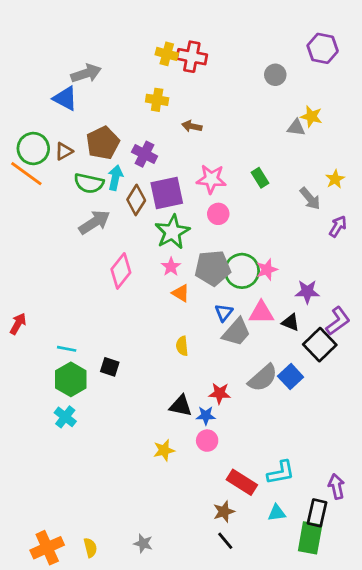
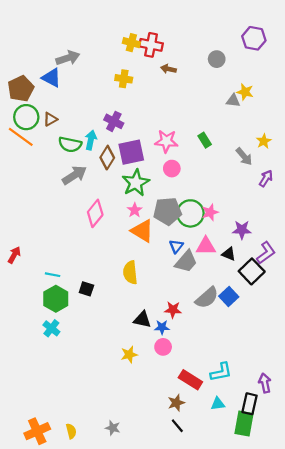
brown arrow: (192, 126) -> (169, 69), moved
brown pentagon: (103, 143) -> (21, 89), moved
orange triangle: (181, 293) -> (142, 231), size x1.6
yellow semicircle: (182, 346) -> (130, 272), moved, size x1.5

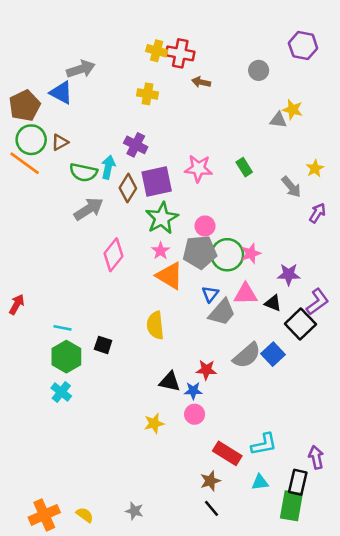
pink circle: (172, 169) -> (205, 226), moved
yellow semicircle: (71, 431) -> (85, 515), turned -40

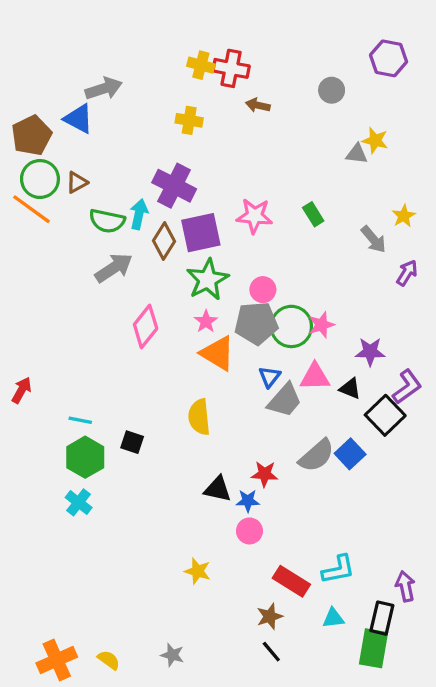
purple cross: (136, 145) -> (174, 186), size x1.4
yellow star: (154, 423) -> (198, 571), moved, turned 30

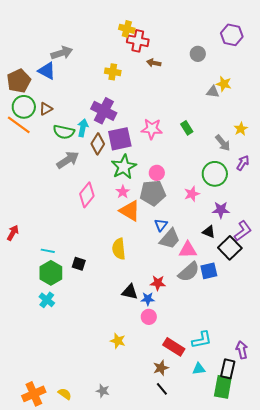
yellow cross: (201, 65) -> (127, 29), moved
green circle: (291, 326) -> (215, 174), moved
pink triangle: (315, 377) -> (188, 250), moved
blue square: (350, 454) -> (209, 271), turned 30

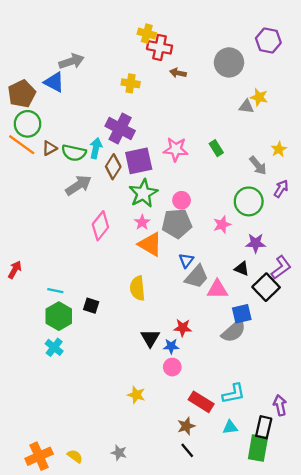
gray circle: (198, 54) -> (229, 62), size x1.6
brown triangle: (46, 109) -> (49, 148), moved
gray semicircle: (189, 272) -> (234, 331), moved
black triangle: (130, 292) -> (150, 338), turned 48

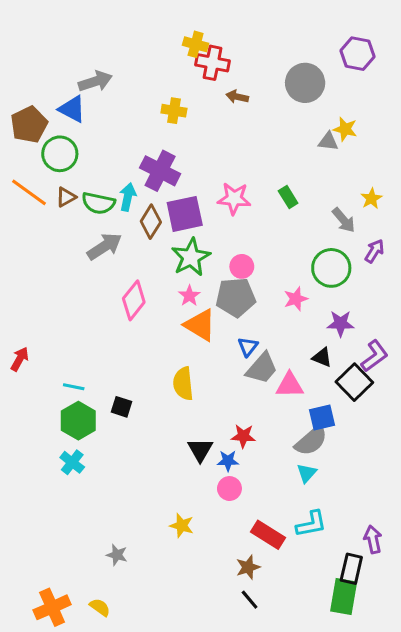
green circle: (27, 124) -> (60, 154), moved
cyan triangle: (230, 427) -> (307, 473), moved, turned -42
gray star: (119, 453) -> (117, 555), moved

